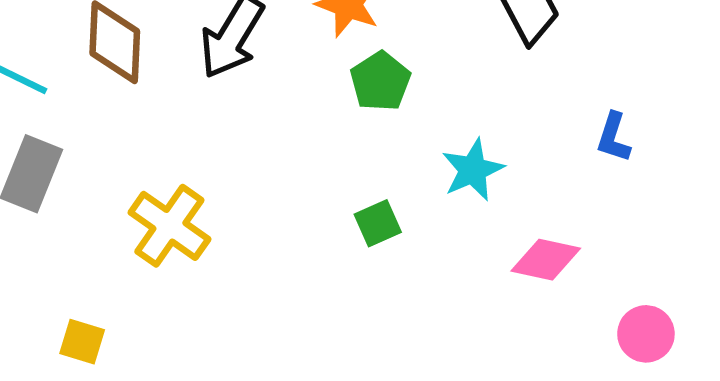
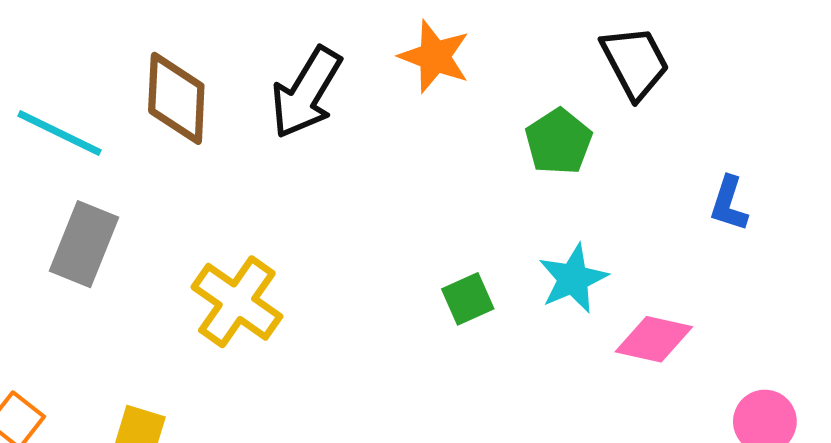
green pentagon: (380, 81) -> (559, 142), moved
cyan star: (473, 170) -> (573, 279), moved

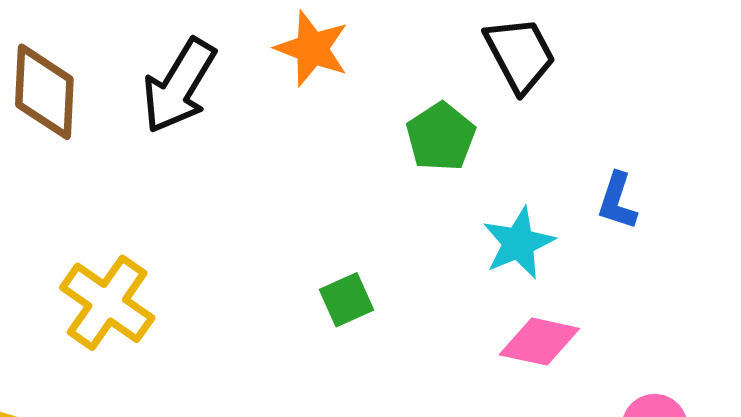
cyan star: (573, 279) -> (519, 243), moved

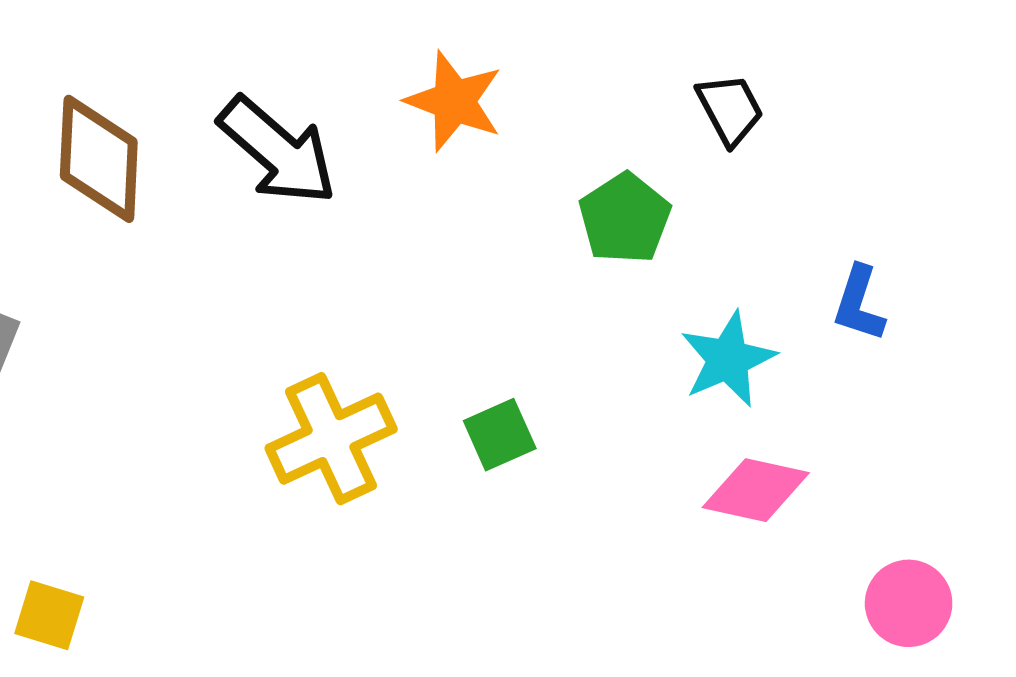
black trapezoid: (520, 54) -> (730, 109), size x0.7
black arrow: (179, 86) -> (277, 151), turned -80
yellow cross: (107, 303) -> (331, 439), moved, turned 30

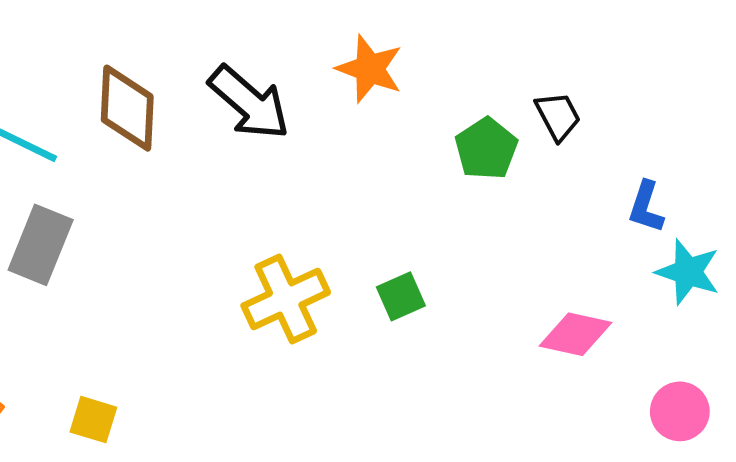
black trapezoid: (730, 109) -> (558, 116), moved
cyan star: (728, 359) -> (688, 272), moved, turned -30

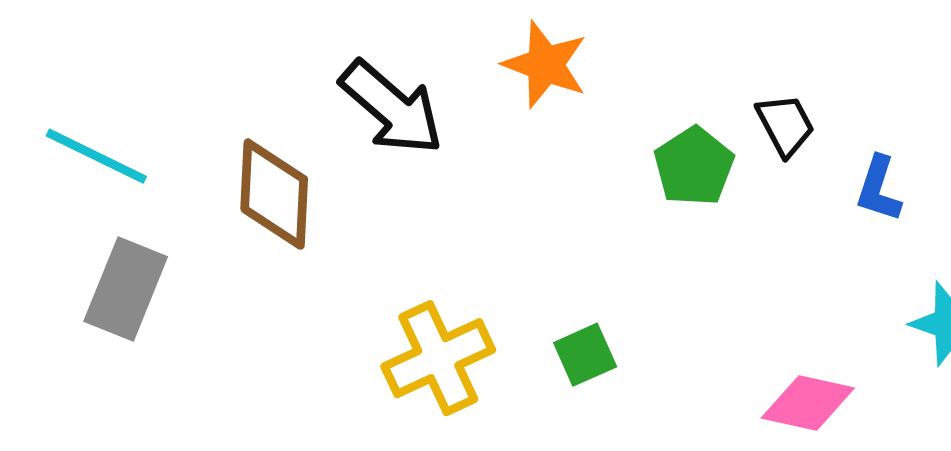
brown diamond: (127, 108) -> (274, 194), moved
blue L-shape: (646, 207) -> (879, 189), moved

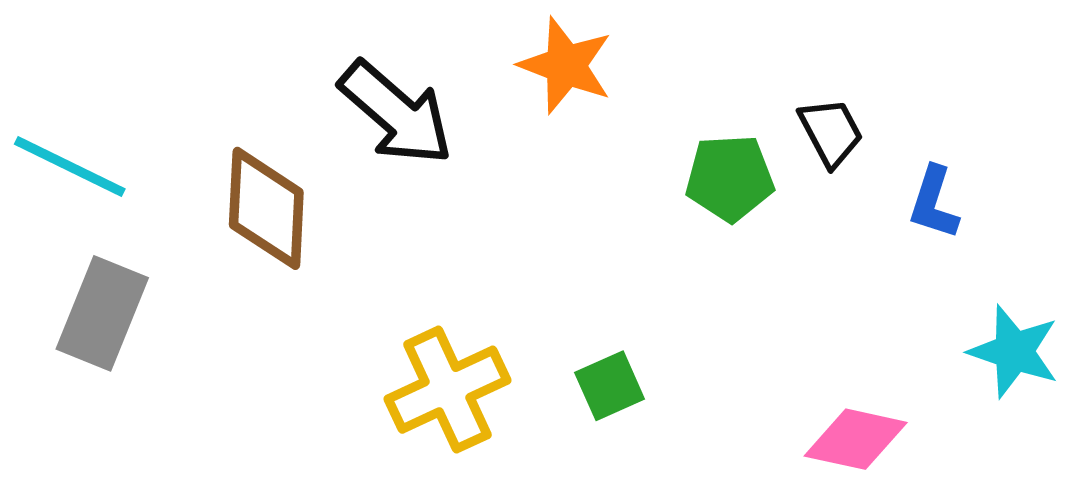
green pentagon: (694, 166) -> (730, 178), turned 30

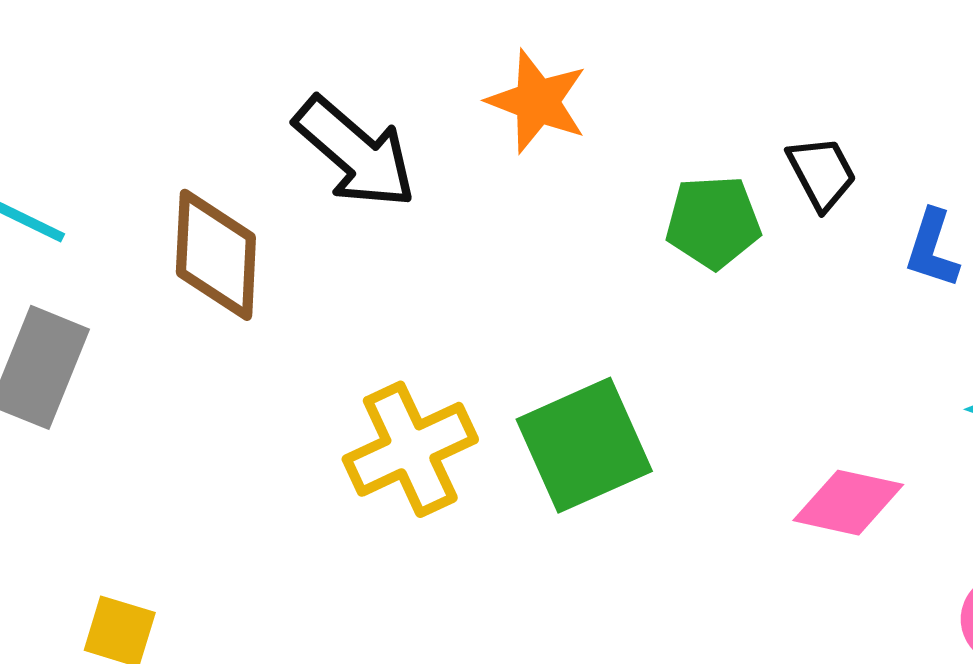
green square: (610, 386) -> (584, 445), size x1.8

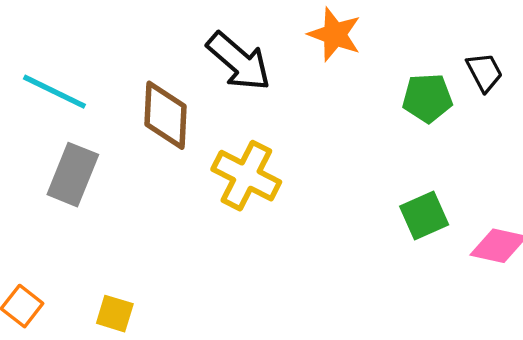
green square: (584, 445) -> (424, 216), moved, size x0.7
yellow cross: (410, 449) -> (246, 176), moved, turned -38

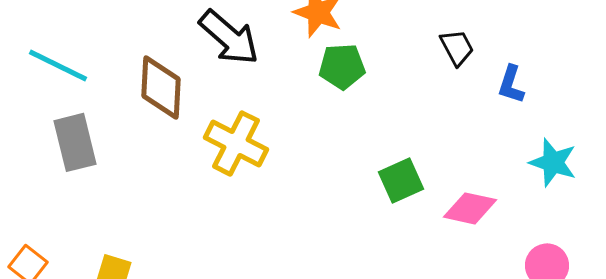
green pentagon: (427, 98) -> (342, 66), moved
gray rectangle: (73, 175) -> (75, 142), turned -36

